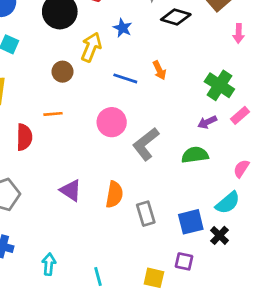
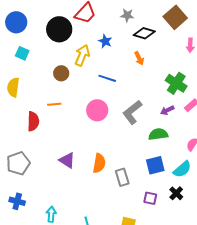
orange arrow: (159, 70) -> (139, 58), moved
gray L-shape: (146, 144) -> (132, 112), moved
blue square: (191, 222) -> (155, 165), moved
purple square: (184, 261) -> (150, 198), moved

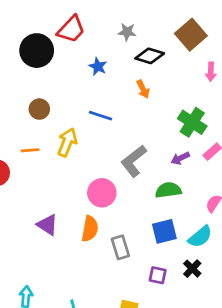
yellow arrow: (82, 55) -> (67, 142), moved
pink circle: (97, 110) -> (102, 193), moved

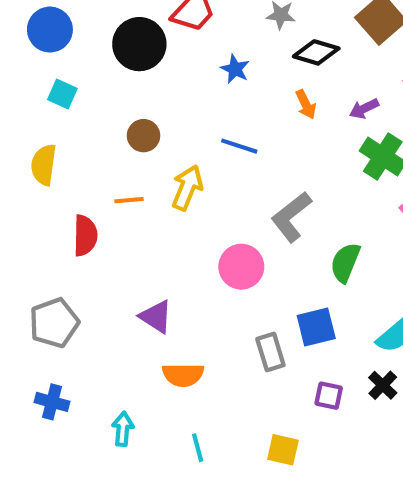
purple arrow: (180, 158) -> (364, 109), moved
green semicircle: (168, 190) -> (345, 263), turned -60
orange semicircle: (90, 229) -> (183, 375), moved, turned 80
blue square: (164, 231) -> (316, 327), moved

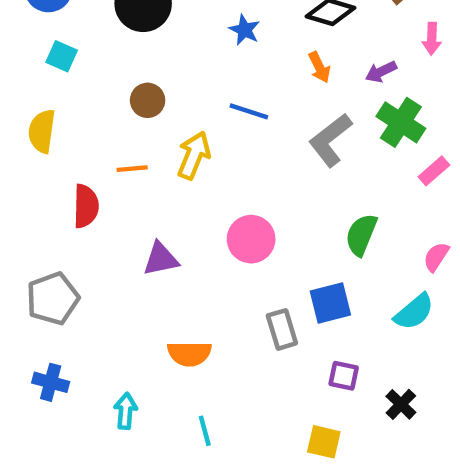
gray L-shape: (291, 217) -> (330, 140), moved
purple triangle: (156, 317) -> (161, 259), moved, turned -45
black cross: (383, 385) -> (401, 404), moved
yellow square: (283, 450) -> (324, 442), moved

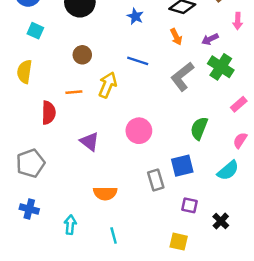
pink rectangle: (434, 171) -> (239, 104), moved
purple triangle: (161, 259) -> (90, 142), turned 50

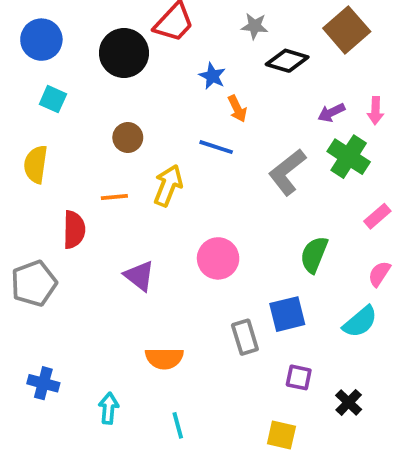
pink arrow: (238, 21) -> (375, 111), moved
orange arrow: (176, 37) -> (237, 109), moved
gray pentagon: (30, 163) -> (34, 283), moved

